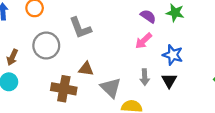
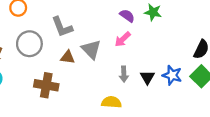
blue star: (173, 55) -> (172, 75), moved
brown triangle: (86, 69) -> (68, 57), moved
gray triangle: (111, 88) -> (91, 49), moved

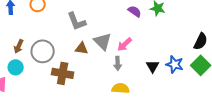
pink arrow: (123, 39) -> (125, 44), moved
gray circle: (29, 44) -> (43, 51), moved
gray arrow: (124, 74) -> (118, 63), moved

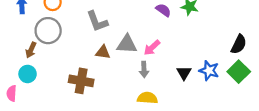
gray triangle: (103, 41) -> (127, 44), turned -42
gray circle: (43, 51) -> (48, 31), moved

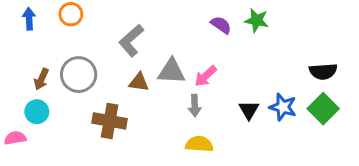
gray L-shape: (97, 21) -> (131, 40), turned 70
gray circle: (48, 31) -> (79, 75), moved
black semicircle: (239, 44) -> (323, 71), turned 60
pink semicircle: (12, 93) -> (15, 138), turned 77

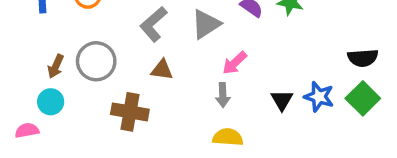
gray triangle: (171, 71) -> (206, 24), moved, turned -36

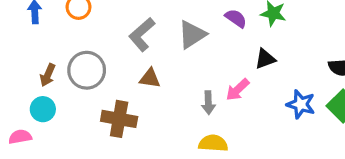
pink arrow: (235, 63) -> (238, 90), moved
black triangle: (282, 100) -> (265, 59), moved, turned 40

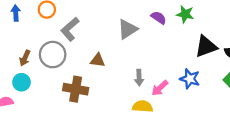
gray L-shape: (142, 35) -> (70, 29), moved
black triangle: (265, 59) -> (206, 46), moved, size x1.5
pink arrow: (238, 90) -> (160, 88), moved
blue star: (301, 104) -> (190, 79), moved

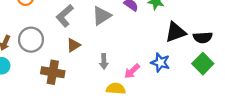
gray L-shape: (70, 29) -> (65, 16), moved
brown triangle: (98, 60) -> (73, 45), turned -40
gray arrow: (139, 78) -> (104, 61), moved

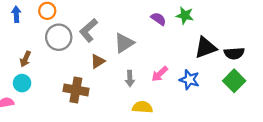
gray triangle: (102, 16) -> (124, 43), moved
gray circle: (31, 40) -> (59, 37), moved
pink arrow: (132, 71) -> (160, 74), moved

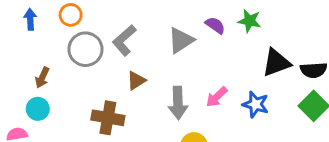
gray triangle: (124, 43) -> (181, 40), moved
gray arrow: (130, 78) -> (178, 103), size x1.5

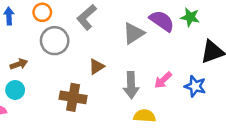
purple semicircle: (215, 25) -> (162, 21), size x1.5
gray L-shape: (124, 40) -> (87, 17), moved
brown arrow: (42, 78) -> (19, 64), turned -133

